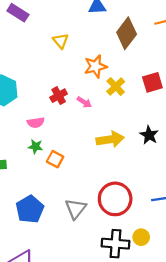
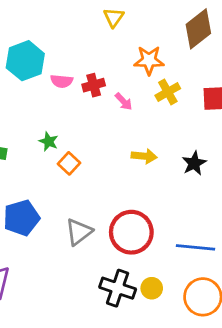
pink semicircle: (36, 123) -> (62, 81), moved
yellow arrow: (110, 139) -> (144, 156), size x0.7

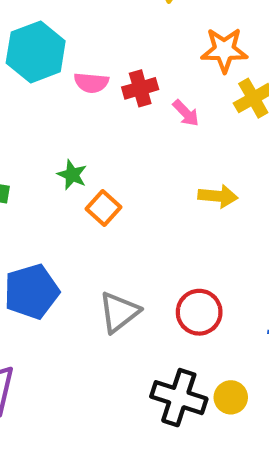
red circle: (131, 232) -> (199, 312), size x0.7

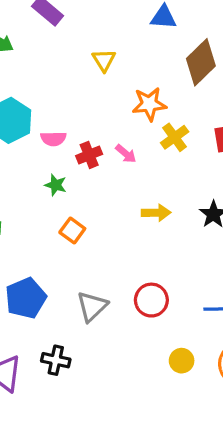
red cross: (140, 88) -> (89, 155), moved
green star: (72, 175) -> (56, 185), moved
black cross: (179, 398) -> (56, 360), moved, size x0.7

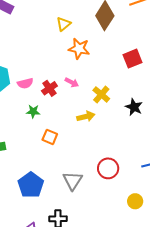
yellow triangle: (104, 60) -> (64, 24), moved, turned 35
orange star: (149, 104) -> (79, 49), turned 30
yellow cross: (175, 137) -> (101, 94), moved
yellow arrow: (156, 213) -> (86, 116), moved

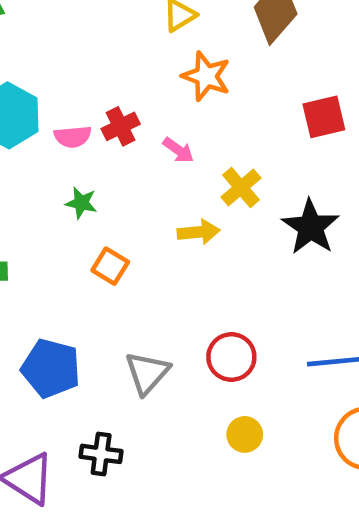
red cross: (49, 88) -> (121, 126), moved
black star: (134, 107) -> (311, 227), size x1.4
blue pentagon: (31, 185) -> (51, 368), turned -30
yellow circle: (135, 201) -> (245, 434), moved

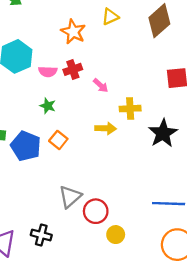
orange star: (206, 76) -> (73, 32), moved
yellow cross: (241, 187) -> (130, 109), turned 30
red circle: (231, 357) -> (96, 211), moved
blue pentagon: (51, 368) -> (26, 146), moved

